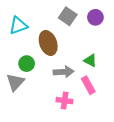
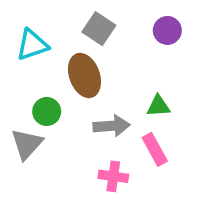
gray square: (68, 16) -> (99, 29), moved
green triangle: (90, 60) -> (158, 106), turned -32

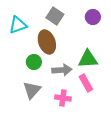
green triangle: (158, 106) -> (88, 59), size x1.5
green circle: (47, 112) -> (34, 62), moved
gray triangle: (27, 144) -> (32, 90), moved

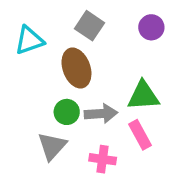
green circle: (34, 62) -> (67, 112), moved

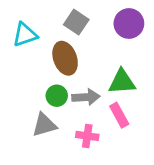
purple circle: (151, 27) -> (129, 24), size x1.4
gray triangle: (52, 146) -> (44, 125), turned 32

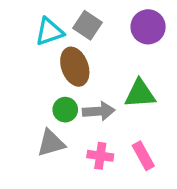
cyan triangle: (25, 35) -> (49, 32), moved
pink rectangle: (119, 115) -> (143, 156), moved

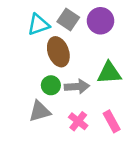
purple circle: (148, 27) -> (101, 21), moved
pink cross: (100, 156) -> (78, 121), turned 30

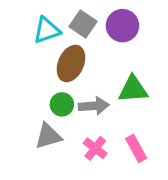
brown ellipse: (58, 52) -> (71, 63), turned 44

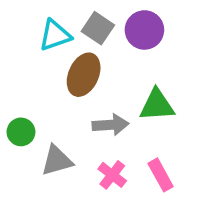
green circle: (62, 104) -> (21, 132), moved

